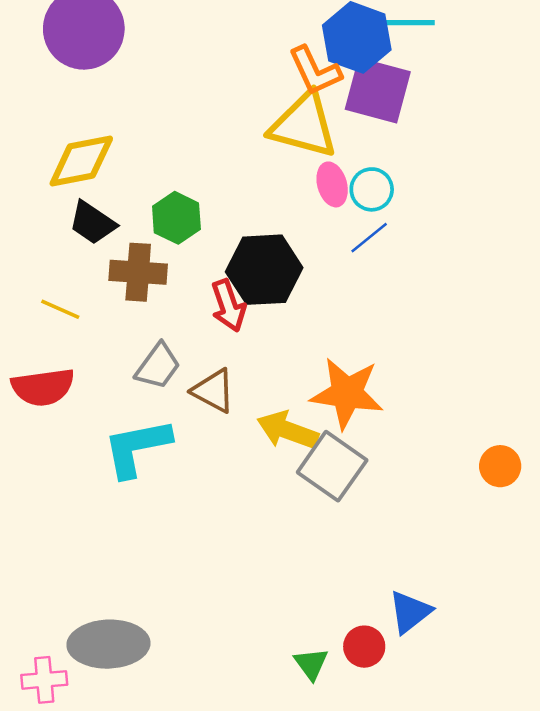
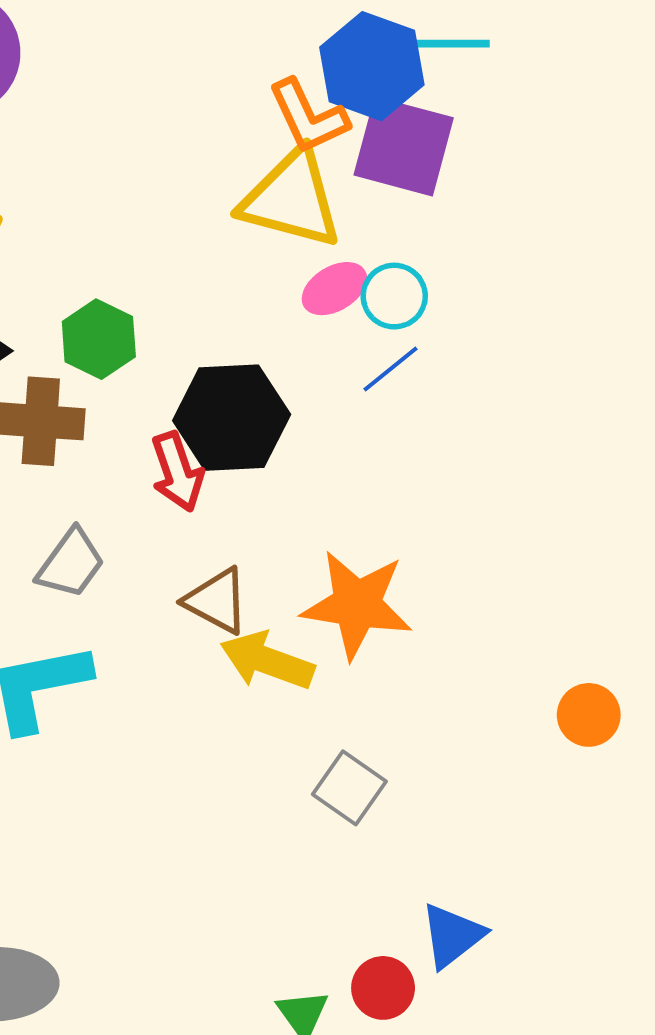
pink ellipse: (332, 184) -> (334, 289), turned 75
brown triangle: (214, 391) -> (217, 601), moved
gray square: (332, 466) -> (349, 788), moved, size x0.7

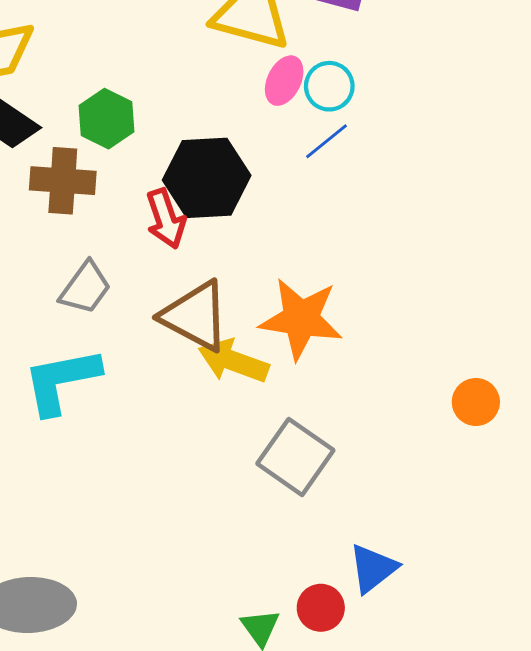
pink ellipse: (334, 289) -> (284, 81), turned -33
brown triangle: (217, 601) -> (195, 316), size x1.4
gray square: (349, 788) -> (295, 457), size x1.4

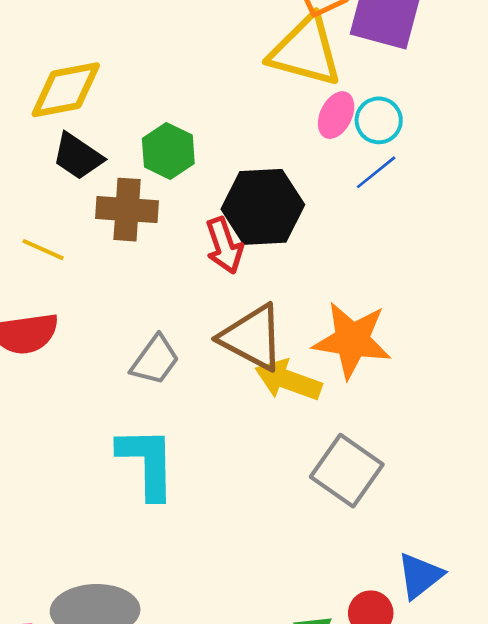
gray trapezoid: (85, 288) -> (155, 360), moved
cyan L-shape: (61, 381) -> (147, 463), moved, turned 100

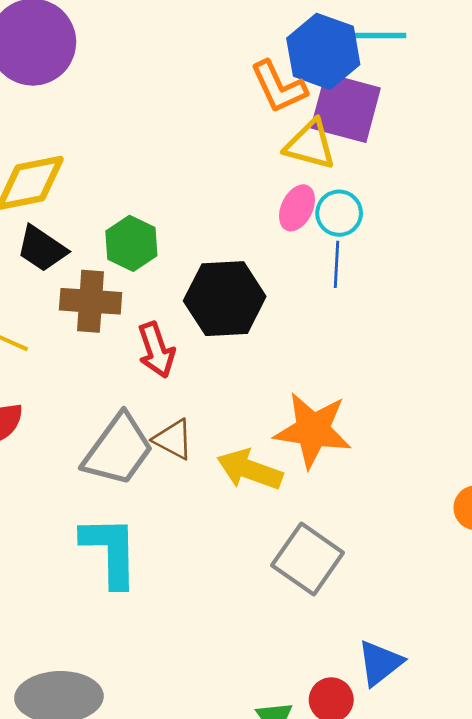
yellow triangle: (305, 51) -> (310, 145), moved, size x0.7
blue line: (376, 172) -> (336, 264), turned -48
red arrow: (224, 246) -> (156, 350), moved
brown triangle: (252, 337) -> (173, 439), moved, size x0.6
gray trapezoid: (155, 360) -> (118, 450), size x1.5

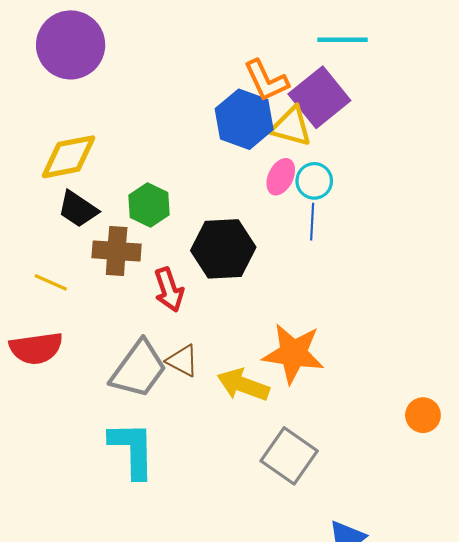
blue hexagon: (323, 51) -> (244, 119), moved
purple square: (346, 108) -> (319, 97), turned 36

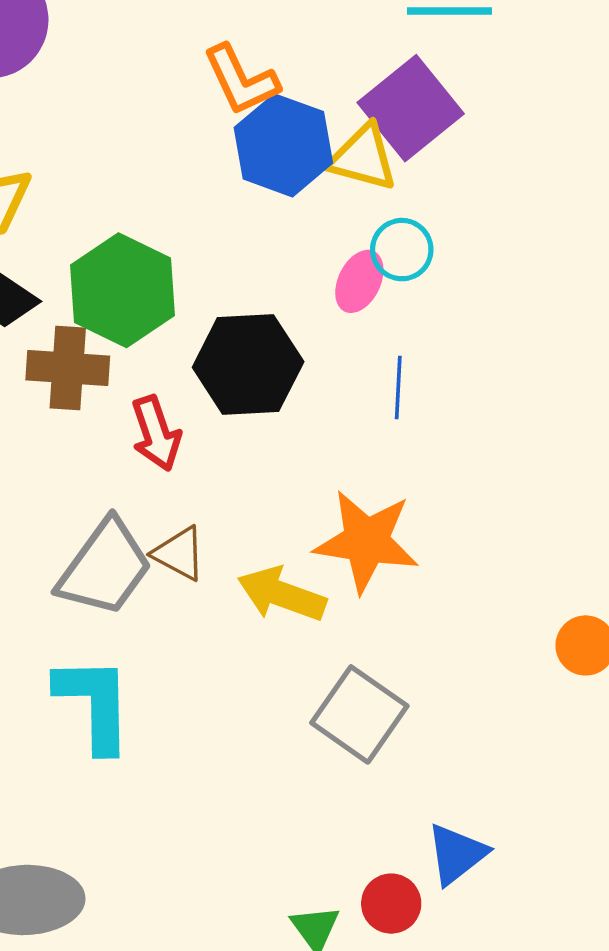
orange L-shape: (266, 81) -> (241, 80), moved
pink ellipse: (281, 177) -> (359, 281), moved
green hexagon: (149, 205) -> (123, 290), size x1.5
blue line: (312, 222) -> (398, 387), moved

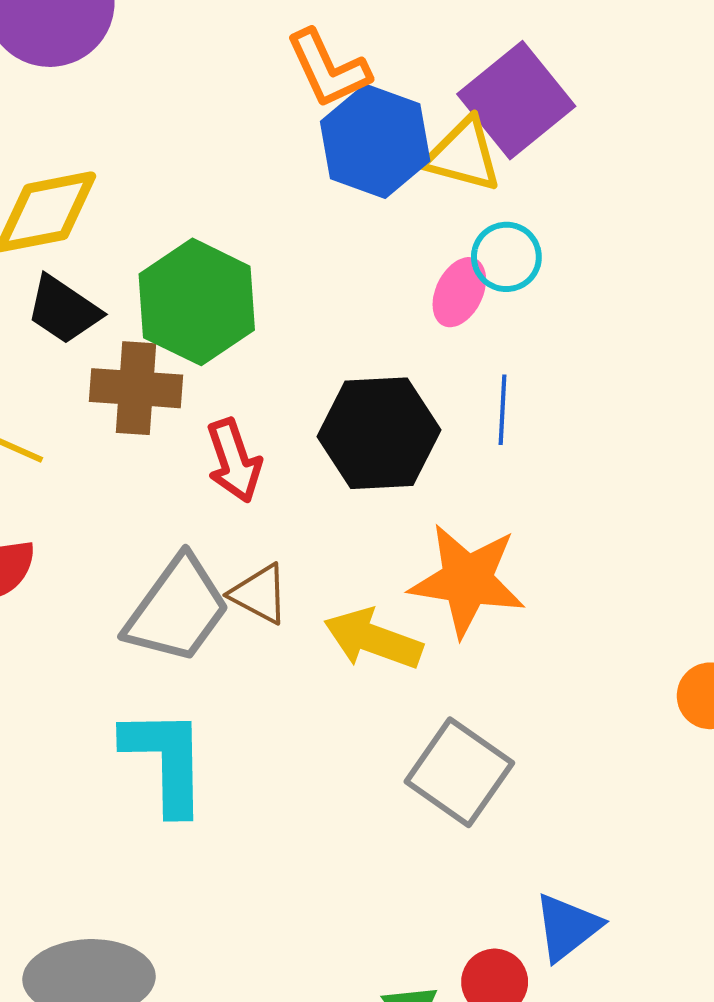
black hexagon: (248, 364) -> (379, 433), moved

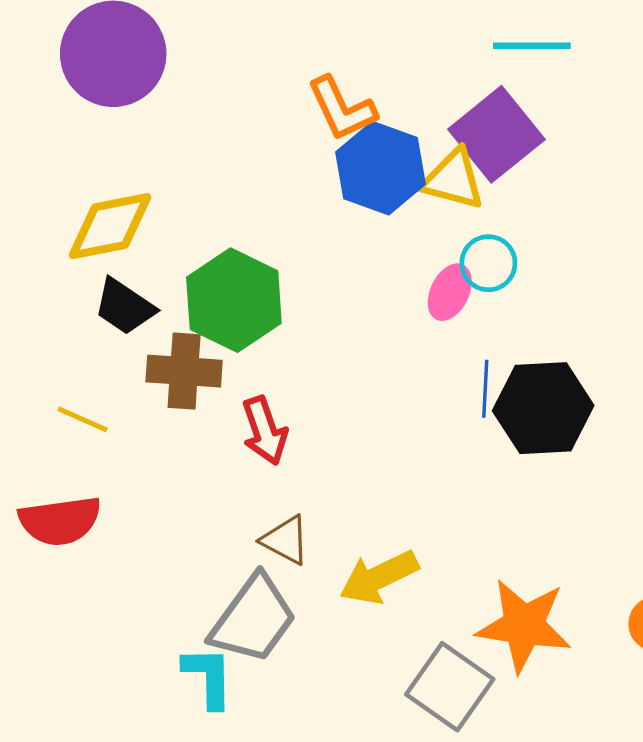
black hexagon: (379, 433) -> (543, 408), moved
orange star: (467, 580) -> (524, 626), moved
gray trapezoid: (177, 610) -> (253, 619), moved
yellow arrow: (373, 639) -> (379, 577), turned -46
cyan L-shape: (165, 761) -> (208, 677), size x0.7

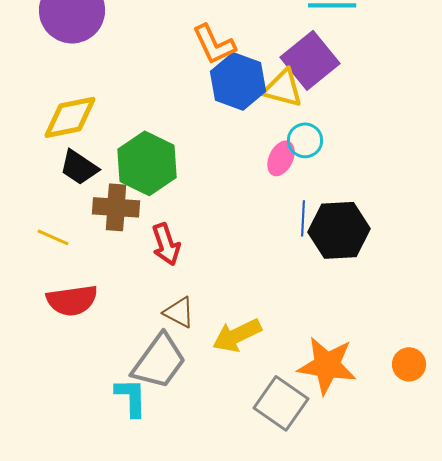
red semicircle: (60, 521) -> (72, 300), moved

